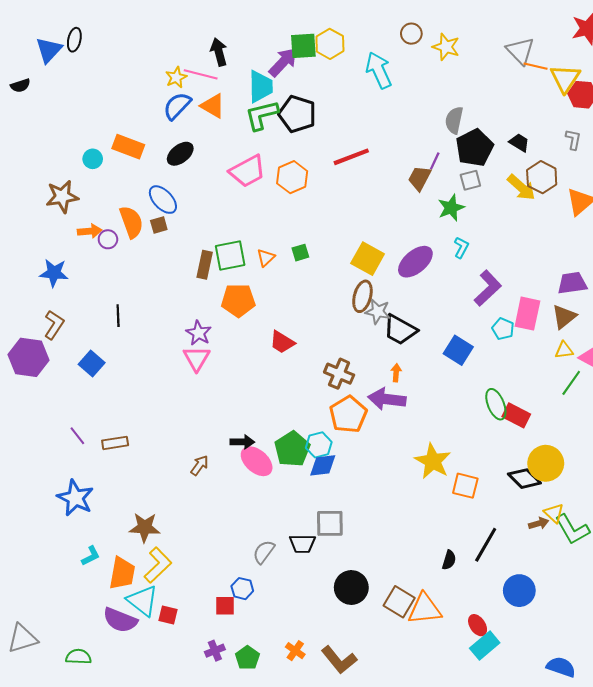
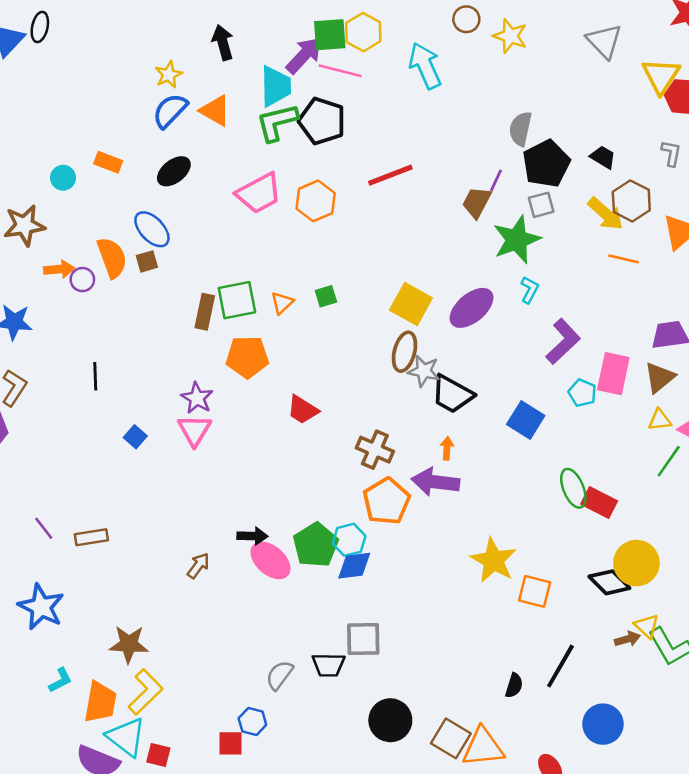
orange line: (536, 66) -> (624, 259), moved
pink line: (201, 74) -> (340, 71), moved
orange rectangle: (128, 147) -> (108, 162), size x0.7
green star: (451, 208) -> (517, 240), size x1.4
blue square: (92, 363) -> (135, 437), moved, size x0.7

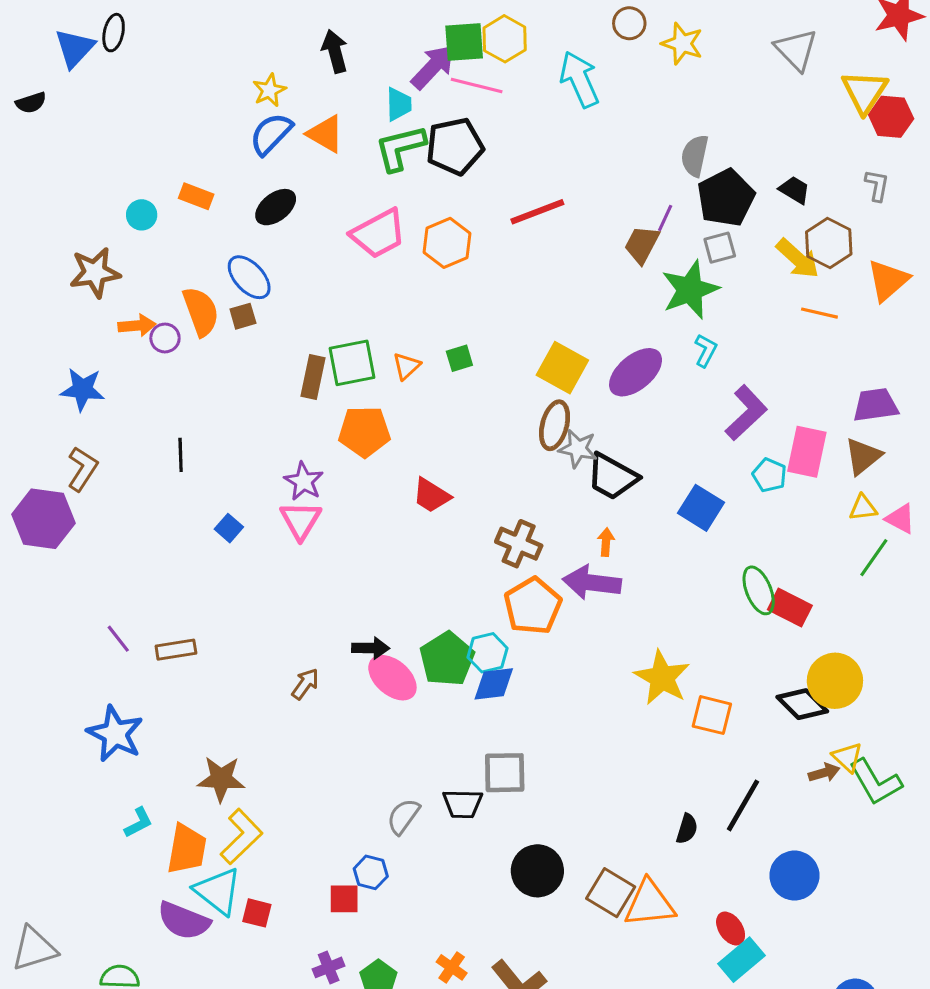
cyan trapezoid: (276, 86) -> (399, 104), size x0.7
black pentagon: (322, 121) -> (455, 146), turned -30

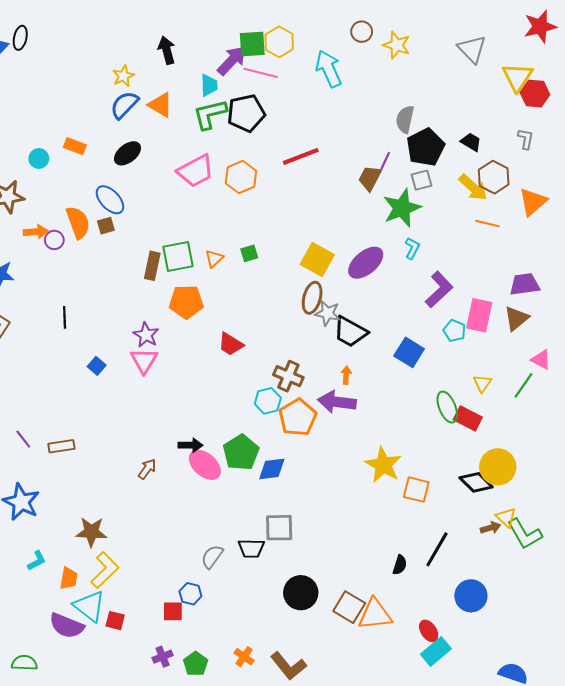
yellow triangle: (863, 508) -> (482, 383), moved, turned -48
cyan hexagon: (488, 653) -> (268, 401), moved
orange trapezoid: (187, 849) -> (69, 578), size x0.7

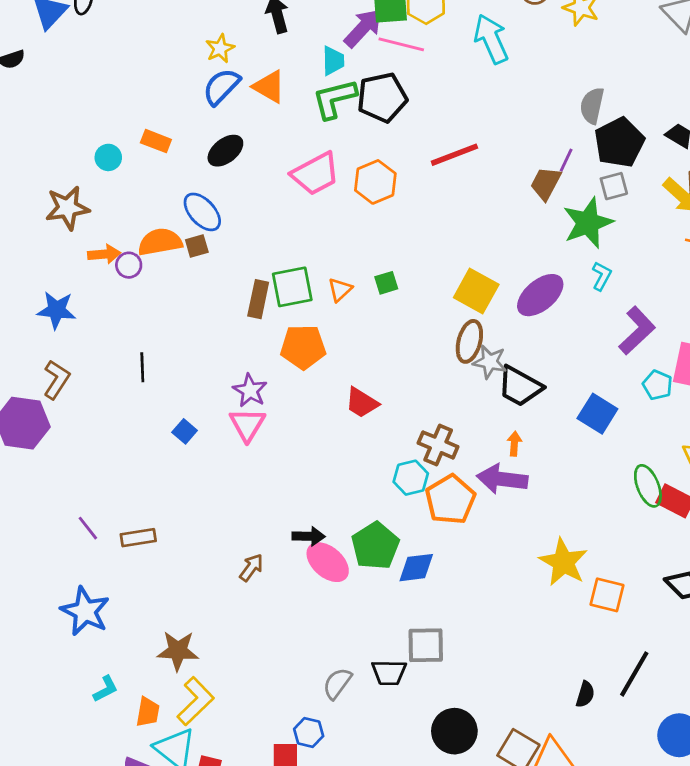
orange semicircle: (78, 222) -> (160, 242), turned -80

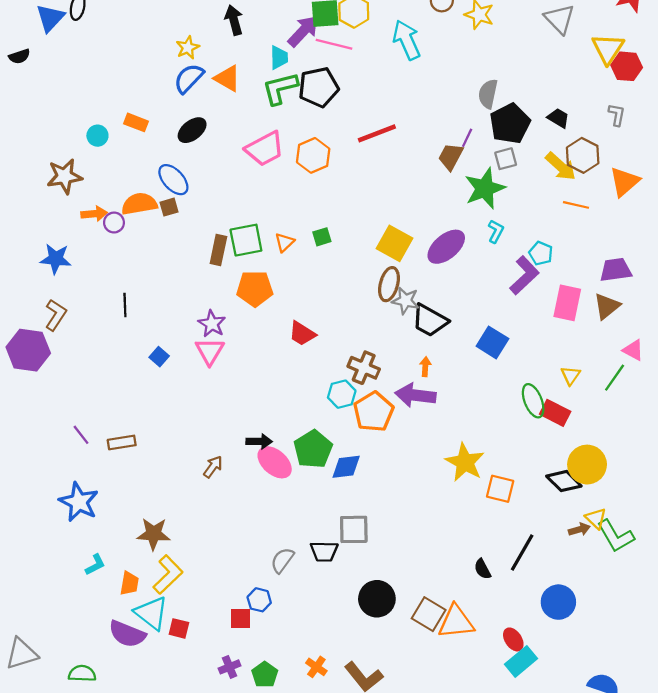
cyan pentagon: (657, 385) -> (541, 253), moved
black semicircle: (585, 694) -> (483, 569), turned 135

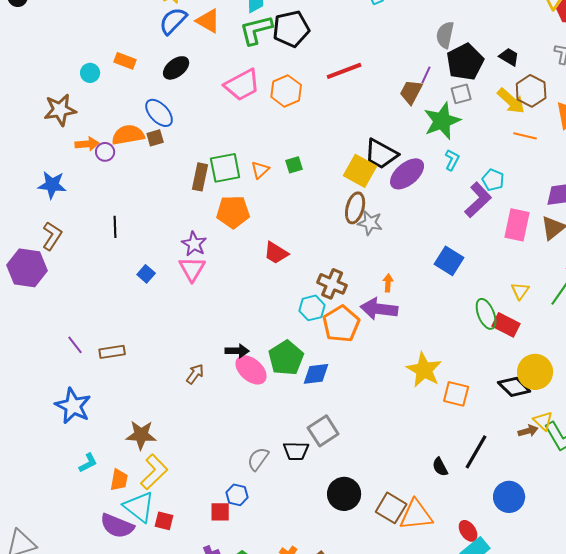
black trapezoid: (430, 320) -> (381, 154), moved
gray square: (354, 529) -> (323, 431), turned -32

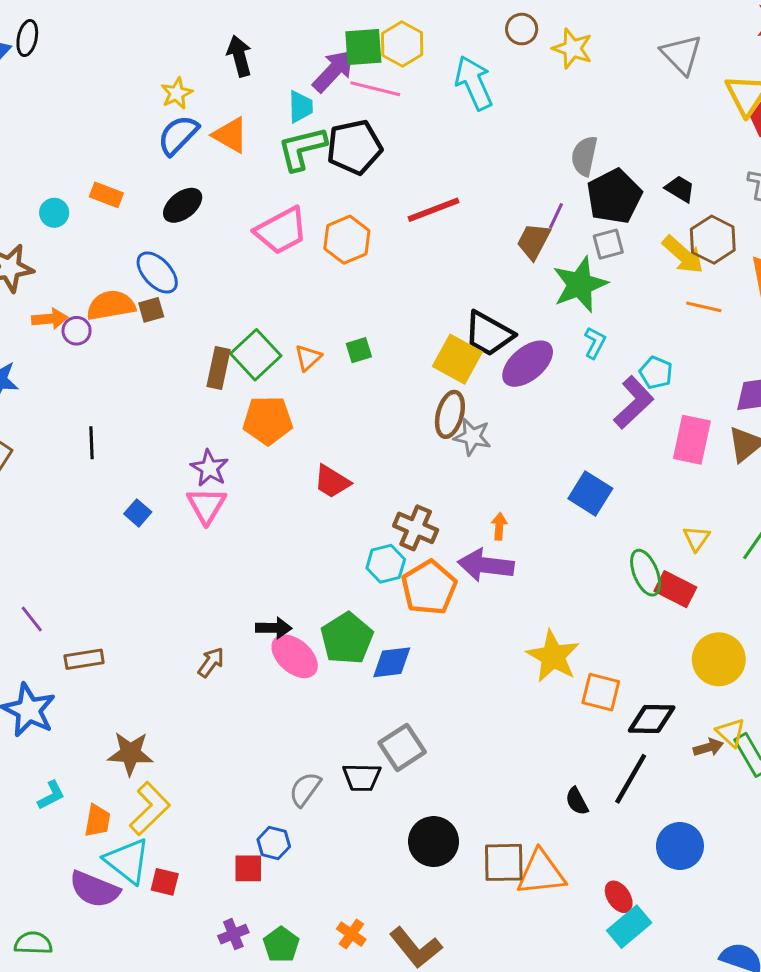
green square: (225, 168) -> (256, 355), turned -32
brown rectangle: (112, 352) -> (84, 659), moved
black diamond: (514, 387) -> (652, 719), moved, turned -44
brown square: (391, 508) -> (504, 862), turned -32

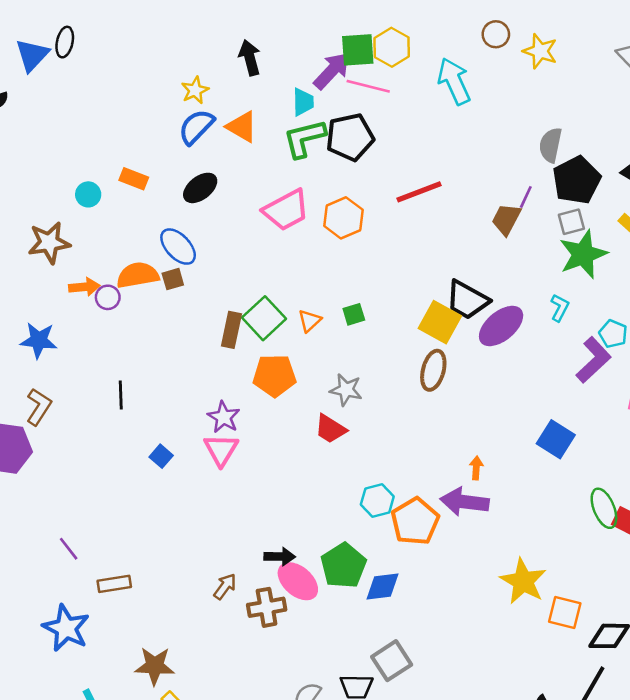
green star: (580, 284) -> (583, 254), moved
gray star: (472, 437) -> (346, 390), moved
brown cross: (416, 528) -> (267, 607), moved, turned -33

